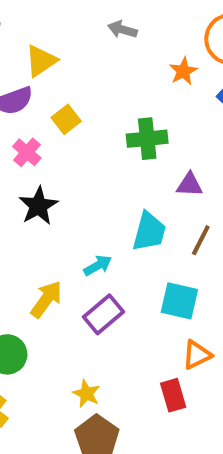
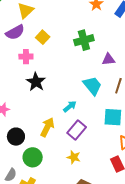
pink cross: (27, 152) -> (26, 57), turned -32
cyan trapezoid: (149, 232) -> (92, 86), turned -45
yellow star: (87, 394) -> (74, 157), moved

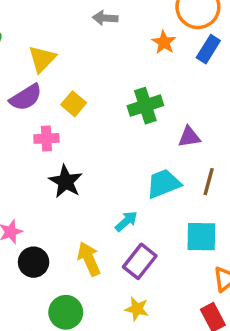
cyan trapezoid: (92, 86) -> (164, 184), turned -70
yellow arrow: (47, 127) -> (89, 259), turned -48
black circle: (16, 137) -> (34, 262), moved

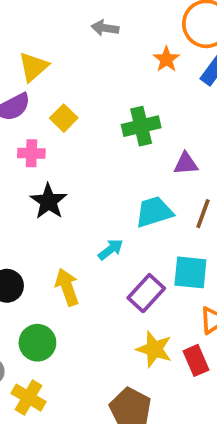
purple rectangle: (140, 261) -> (146, 293), moved
yellow star: (137, 309) -> (154, 349), moved, size x1.4

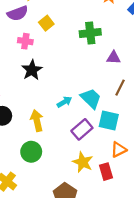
cyan trapezoid: (154, 212) -> (91, 98), moved, turned 55
green circle: (37, 343) -> (31, 152), moved

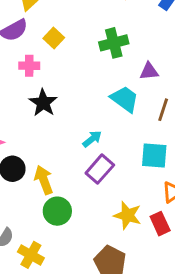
cyan trapezoid: (91, 98) -> (125, 99), moved
yellow arrow: (37, 121) -> (44, 180), moved
purple rectangle: (82, 129) -> (100, 169), moved

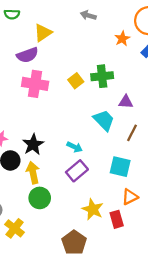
yellow square: (54, 38) -> (76, 81), moved
pink cross: (29, 66) -> (35, 84), size x1.6
black star: (43, 103) -> (33, 144), moved
cyan arrow: (92, 139) -> (75, 147), turned 56

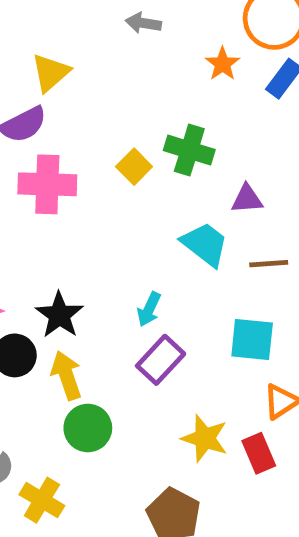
green cross: (102, 76) -> (189, 150), turned 30
brown line: (132, 133) -> (269, 264), turned 66
cyan arrow: (75, 147) -> (149, 309), turned 96

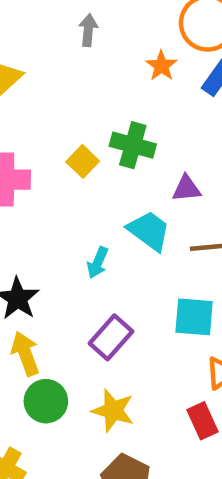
gray arrow: (143, 23) -> (88, 30), turned 88
cyan arrow: (149, 309) -> (98, 263), moved
yellow star: (205, 438) -> (113, 410), moved

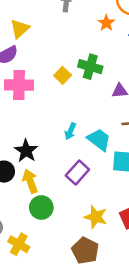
cyan trapezoid: (149, 231) -> (99, 140), moved
yellow star: (113, 410) -> (96, 217), moved

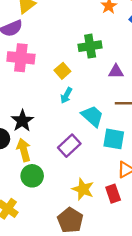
green cross: (90, 67) -> (90, 46), turned -30
yellow square: (63, 75) -> (62, 71), moved
cyan arrow: (70, 131) -> (66, 95), moved

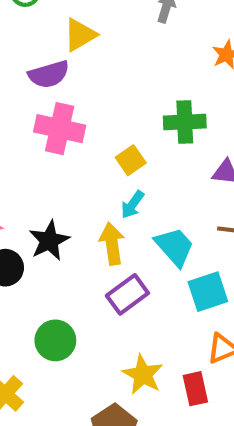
cyan square: (114, 139) -> (208, 292), turned -35
yellow arrow: (24, 150) -> (112, 244), moved

